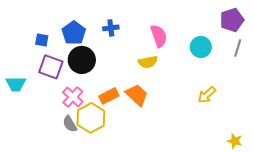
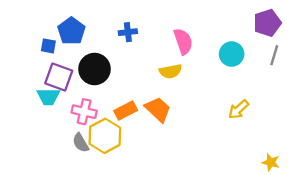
blue pentagon: (74, 33) -> (71, 31), moved
cyan trapezoid: (16, 84) -> (48, 97), moved
pink cross: (73, 97) -> (84, 112), turned -30

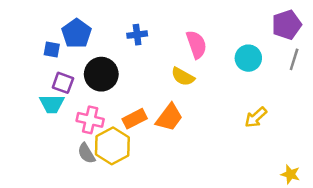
yellow semicircle: (171, 71) -> (183, 77), turned 40
purple square: (59, 77) -> (63, 83), size x0.7
orange trapezoid: (158, 109) -> (169, 117), turned 84

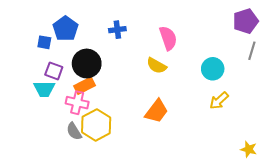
cyan circle: (248, 58) -> (213, 69), moved
orange trapezoid: (169, 117) -> (157, 111), moved
orange rectangle: (135, 119) -> (85, 86), moved

